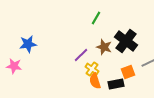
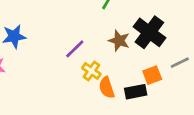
purple line: (81, 55) -> (75, 49), moved
yellow cross: (92, 69) -> (91, 71), moved

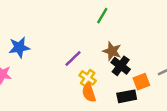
black cross: (149, 32) -> (121, 66), moved, size x0.7
orange semicircle: (107, 88) -> (89, 93), moved

